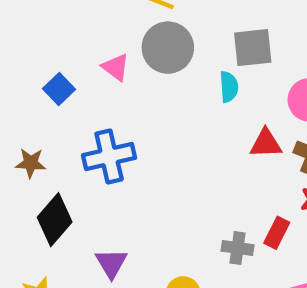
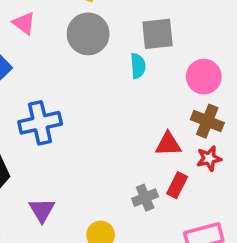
pink triangle: (116, 67) -> (24, 23), moved
red triangle: (266, 143) -> (168, 144), moved
gray cross: (238, 248) -> (145, 198), turned -30

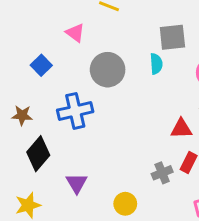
pink triangle: (24, 23) -> (75, 33), moved
gray circle: (88, 34) -> (108, 70), moved

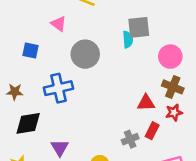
cyan semicircle: (156, 64) -> (128, 40), moved
blue square: (41, 65) -> (30, 50), turned -35
black diamond: (38, 154) -> (28, 123), turned 40

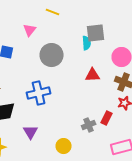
pink triangle: (58, 24) -> (30, 30), turned 32
blue cross: (58, 88) -> (39, 93), moved
red triangle: (146, 103) -> (93, 75), moved

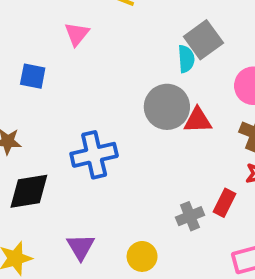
gray square: (96, 33) -> (203, 40), turned -30
gray circle: (52, 55) -> (167, 107), moved
purple triangle: (31, 132) -> (81, 247), moved

